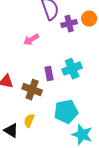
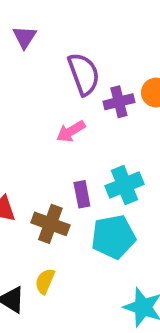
pink arrow: (31, 40) -> (71, 131), moved
cyan pentagon: (66, 112) -> (113, 237), moved

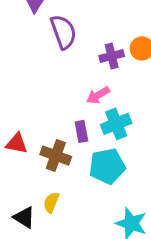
purple semicircle: (84, 74) -> (63, 32), moved
pink arrow: (71, 131) -> (98, 95), moved

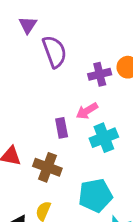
purple rectangle: (81, 131) -> (62, 128), moved
cyan pentagon: (107, 166) -> (95, 195), moved

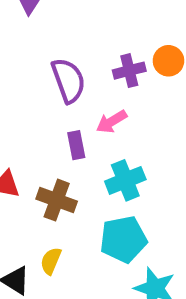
purple semicircle: (55, 52) -> (68, 80), moved
cyan cross: (104, 138) -> (125, 180), moved

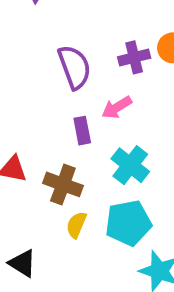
cyan cross: (125, 180) -> (130, 165), turned -30
yellow semicircle: (51, 261) -> (76, 225), moved

